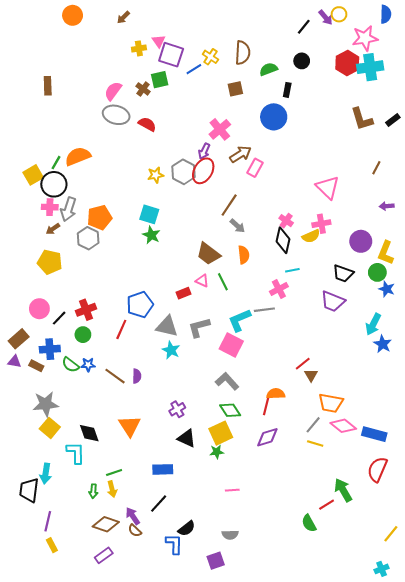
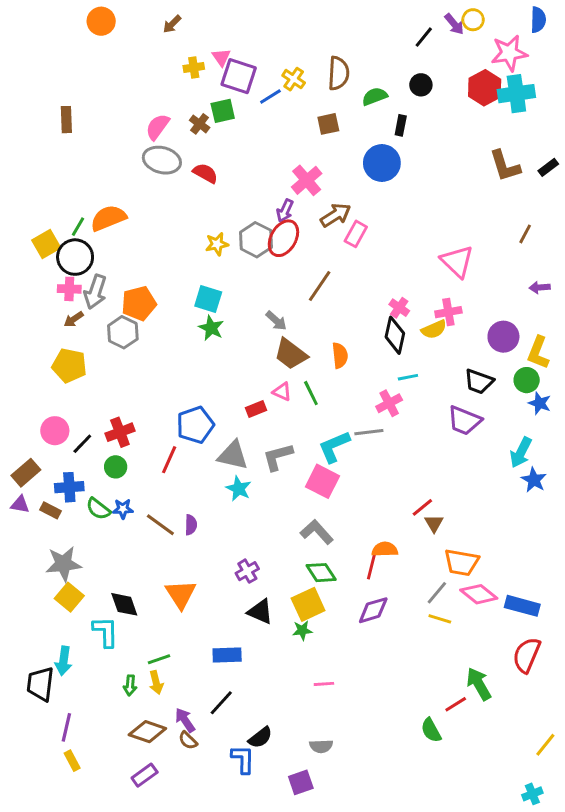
gray arrow: (237, 226) -> (276, 321), moved

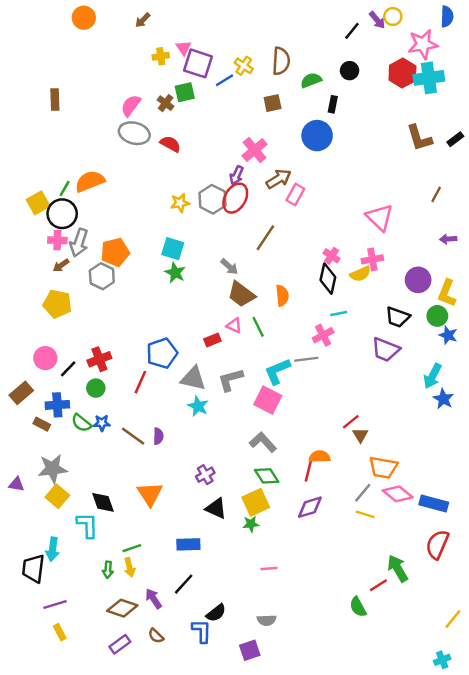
purple triangle: (20, 505) -> (16, 484), moved
purple line: (66, 727) -> (55, 605), turned 60
brown semicircle: (188, 740) -> (156, 636), moved

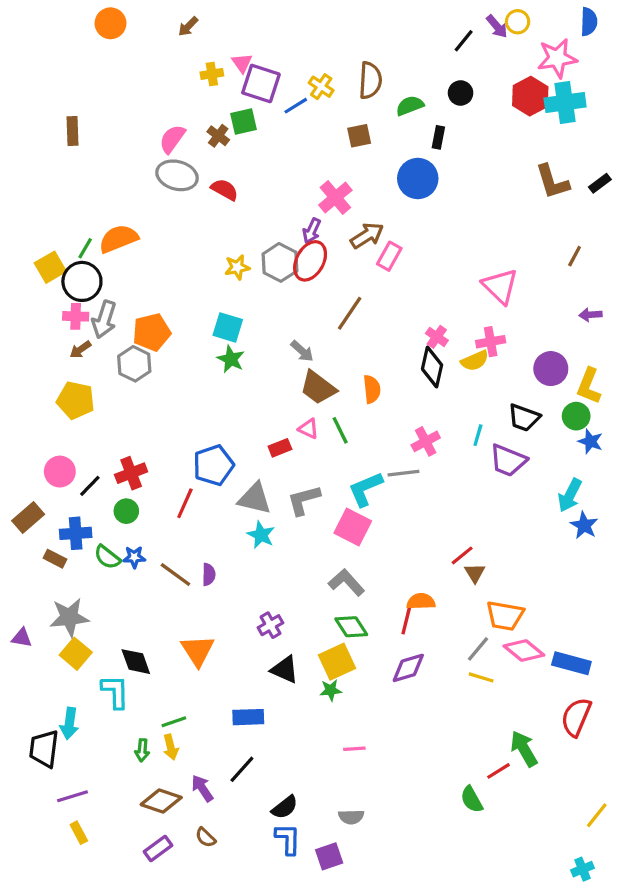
cyan line: (339, 314) -> (478, 435), moved, turned -63
blue L-shape: (202, 631) -> (288, 839), moved

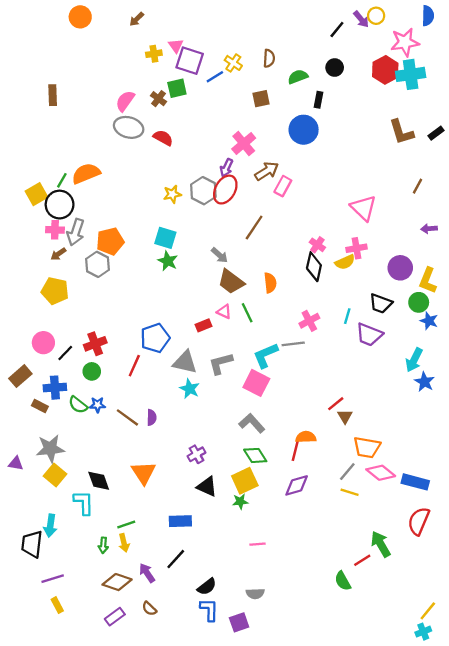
brown semicircle: (370, 80) -> (269, 58), size x0.7
yellow line: (597, 815) -> (428, 611), moved

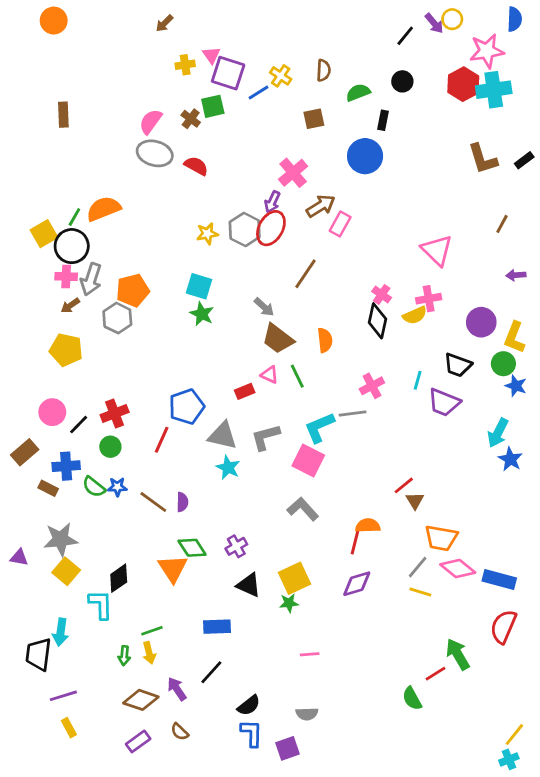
orange circle: (80, 17) -> (54, 21), moved
green diamond: (255, 455) -> (192, 548), moved
black diamond: (99, 481) -> (119, 578), turned 75

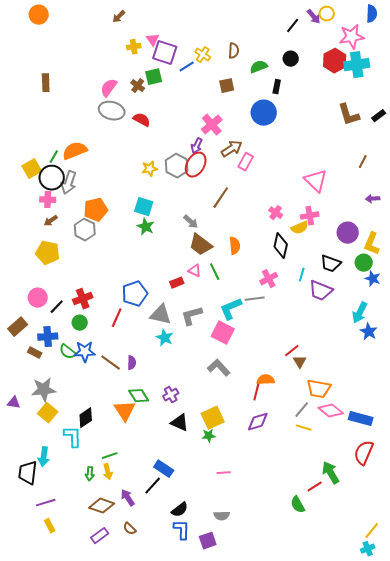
gray arrow: (91, 279) -> (69, 183), moved
black diamond: (377, 321) -> (281, 246), moved
blue star: (117, 487) -> (85, 352), size x1.5
blue rectangle: (217, 627) -> (164, 469), moved, turned 36

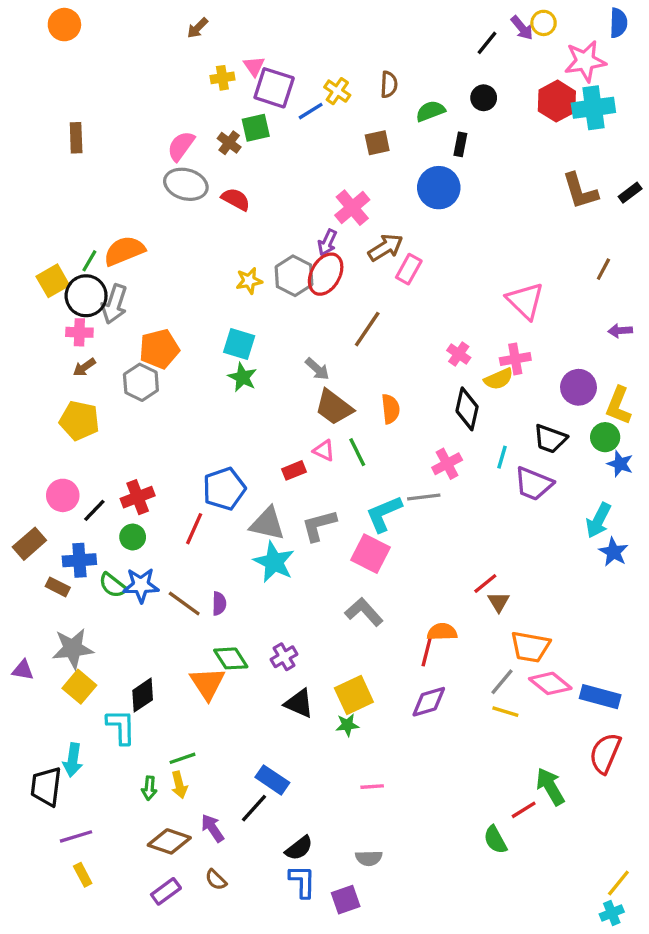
cyan star: (165, 338) -> (274, 562), size x1.4

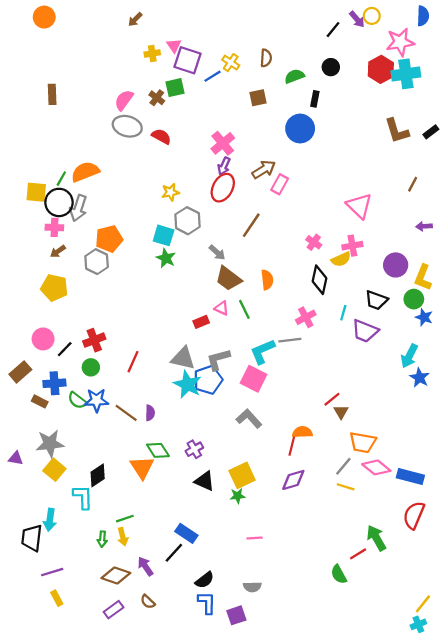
pink cross: (352, 208) -> (223, 143), moved
gray hexagon: (294, 276) -> (188, 221), moved
yellow square: (53, 281) -> (36, 192), turned 35
blue pentagon: (224, 489) -> (208, 380), moved

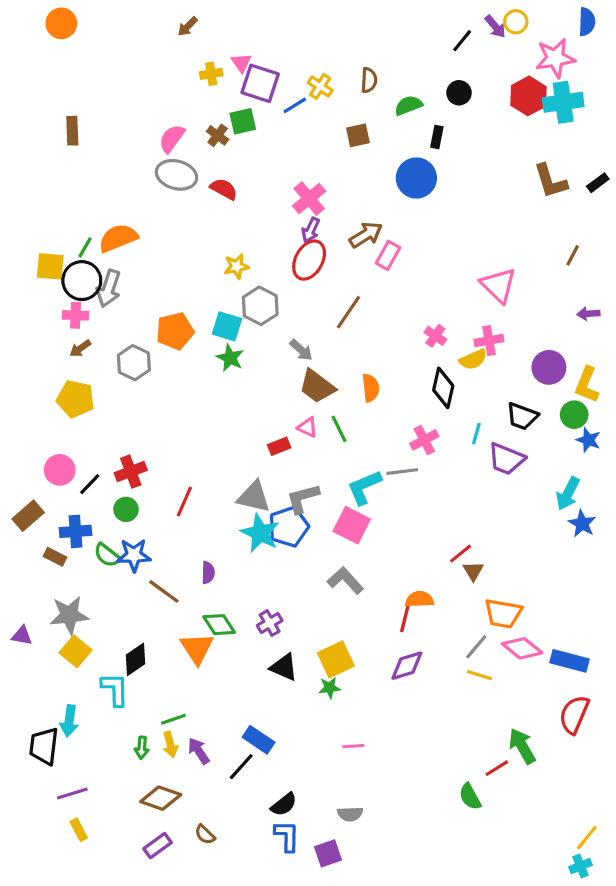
orange pentagon: (109, 239) -> (175, 331), moved
brown line: (126, 413) -> (164, 591), moved
purple arrow: (145, 566) -> (199, 751), moved

